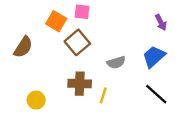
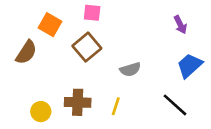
orange square: (56, 21) -> (50, 25), moved
blue trapezoid: (154, 57) -> (190, 65), moved
brown cross: (80, 84) -> (78, 102), moved

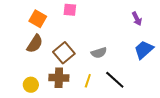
brown square: (87, 47) -> (64, 53), moved
brown semicircle: (26, 52) -> (35, 44), moved
black line: (175, 105) -> (115, 80), moved

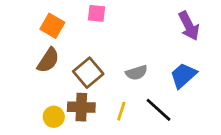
purple arrow: (137, 19) -> (189, 26), size x1.5
blue trapezoid: (144, 50) -> (183, 75), moved
yellow circle: (31, 85) -> (54, 117), moved

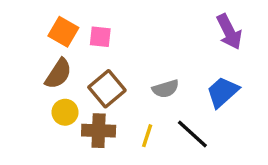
pink square: (96, 13) -> (100, 37), moved
yellow circle: (54, 117) -> (65, 112), moved

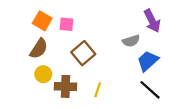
brown square: (107, 89) -> (83, 53), moved
gray semicircle: (166, 89) -> (131, 41), moved
black line: (192, 134) -> (150, 90), moved

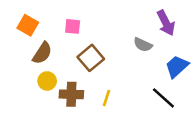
orange square: (42, 21) -> (28, 25), moved
gray semicircle: (131, 41) -> (143, 45), turned 42
blue trapezoid: (148, 61) -> (177, 66), moved

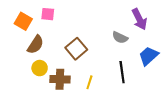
pink square: (73, 26) -> (48, 14), moved
black line: (163, 98) -> (122, 72), moved, turned 40

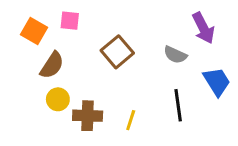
brown square: (76, 49) -> (117, 52), moved
blue trapezoid: (149, 56) -> (217, 82), turned 100

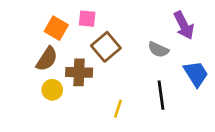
pink square: (70, 21) -> (87, 19), moved
orange square: (34, 31) -> (56, 28), moved
brown cross: (88, 116) -> (79, 72), moved

